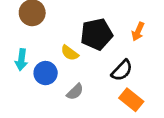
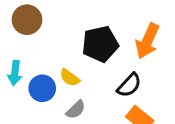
orange arrow: (138, 31) -> (147, 41), size x1.6
yellow semicircle: (70, 53) -> (70, 78), moved

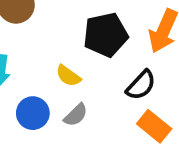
blue circle: (42, 88) -> (33, 113), moved

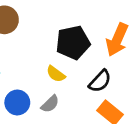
yellow semicircle: (68, 76) -> (56, 74), moved

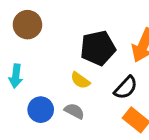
gray semicircle: (50, 104) -> (74, 111), turned -108

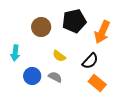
brown circle: (27, 25) -> (41, 27), moved
black pentagon: (98, 48) -> (74, 21), moved

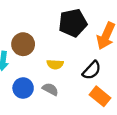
brown circle: (41, 27) -> (23, 44), moved
yellow semicircle: (59, 56) -> (55, 64), turned -32

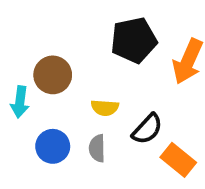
black semicircle: (92, 70) -> (147, 129), moved
gray semicircle: (50, 89) -> (97, 148), turned -119

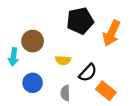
gray semicircle: (97, 148) -> (65, 93), moved

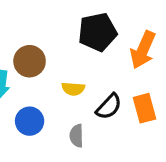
orange rectangle: (106, 91) -> (144, 108), moved, turned 36

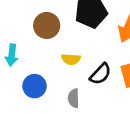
brown circle: (30, 61) -> (47, 25), moved

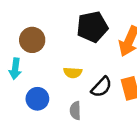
brown circle: (47, 25) -> (32, 40), moved

